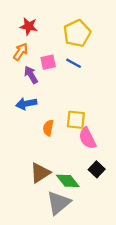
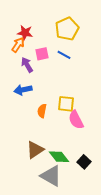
red star: (29, 26) -> (25, 33), moved
black square: (97, 169) -> (84, 162), moved
gray triangle: (59, 203) -> (51, 176), turned -50

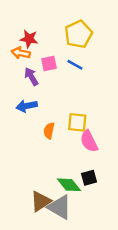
orange arrow: (18, 45) -> (21, 53), turned -112
brown triangle: (35, 150) -> (41, 201), moved
black square: (84, 162) -> (89, 178), moved, turned 32

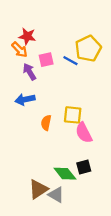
yellow pentagon: (78, 34) -> (88, 49), moved
orange arrow: (21, 53) -> (19, 50), turned -147
gray triangle: (60, 207) -> (56, 195), size x0.7

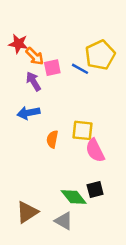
red star: (27, 36) -> (18, 44), moved
orange arrow: (19, 50) -> (35, 56), moved
brown triangle: (38, 189) -> (27, 212), moved

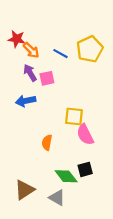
pink square: (52, 68) -> (47, 78), moved
blue line: (80, 69) -> (60, 54), moved
orange semicircle: (52, 139) -> (47, 142), moved

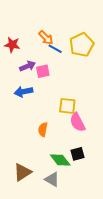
red star: (17, 39) -> (12, 45), moved
orange arrow: (31, 50) -> (46, 38), moved
purple arrow: (30, 73) -> (28, 66), turned 98

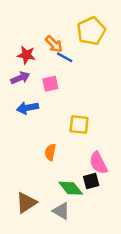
red star: (12, 45) -> (26, 55), moved
yellow pentagon: (82, 45) -> (91, 31), moved
purple arrow: (28, 66) -> (20, 78), moved
pink semicircle: (78, 122) -> (98, 163), moved

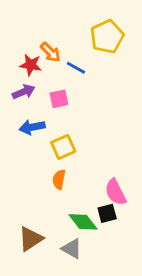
orange arrow: (54, 44) -> (50, 52), moved
yellow square: (79, 125) -> (63, 147), moved, turned -30

